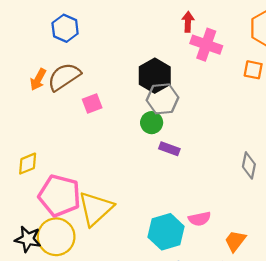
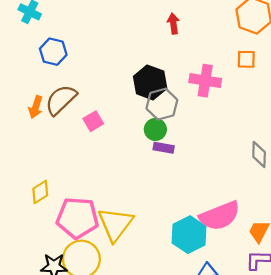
pink cross: (206, 45) -> (205, 81), moved
purple rectangle: (169, 149) -> (164, 148), moved
pink semicircle: (200, 219) -> (220, 216), size x1.8

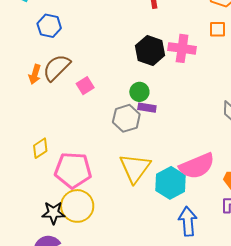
black hexagon: (150, 82) -> (150, 50), moved
gray hexagon: (162, 104) -> (126, 118), moved
yellow triangle: (115, 224) -> (135, 168), moved

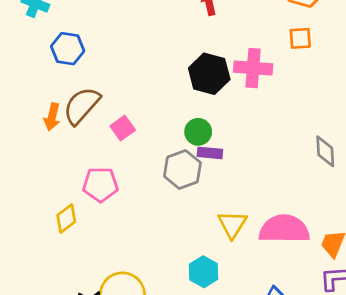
pink semicircle: (197, 166) -> (284, 229), turned -153
yellow triangle: (135, 168) -> (232, 224), moved, size x0.7
pink pentagon: (73, 170) -> (100, 185), moved, size x0.7
cyan hexagon: (170, 183) -> (204, 272), moved, size x0.7

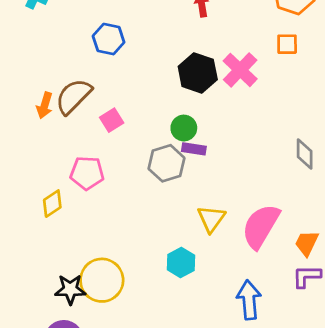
blue hexagon: (68, 49) -> (109, 39), moved
pink cross: (253, 68) -> (240, 70), turned 36
pink semicircle: (284, 229) -> (261, 226), turned -63

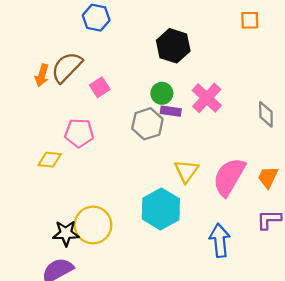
pink cross: (240, 70) -> (207, 98), moved
yellow diamond: (52, 204) -> (50, 160), turned 40
orange trapezoid: (307, 243) -> (268, 177), moved
cyan hexagon: (181, 263) -> (161, 209), size x1.6

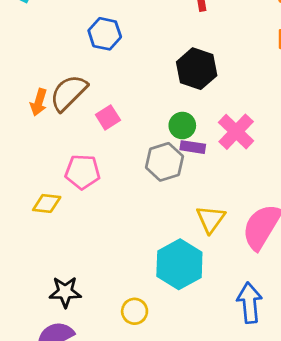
yellow circle: (93, 225) -> (135, 311), moved, size x0.6

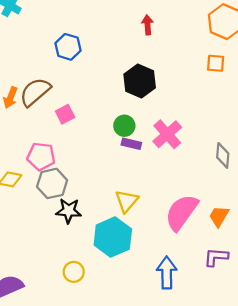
gray hexagon: (164, 162) -> (52, 183), moved
yellow triangle: (211, 219) -> (127, 201), moved
black star: (65, 292) -> (69, 211), moved

